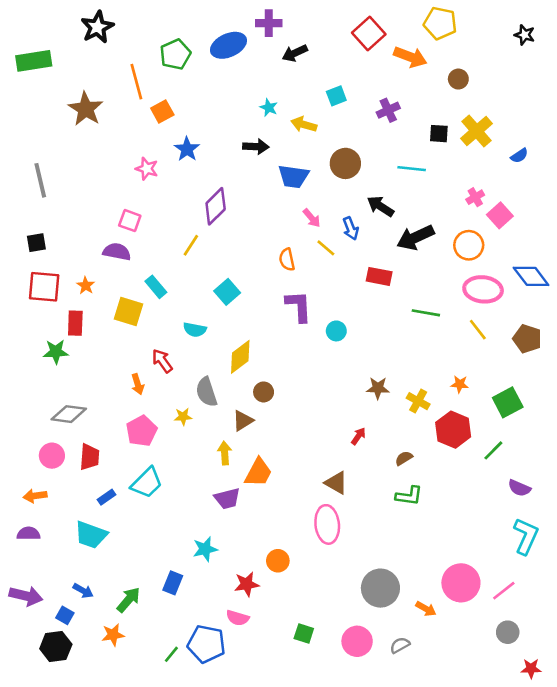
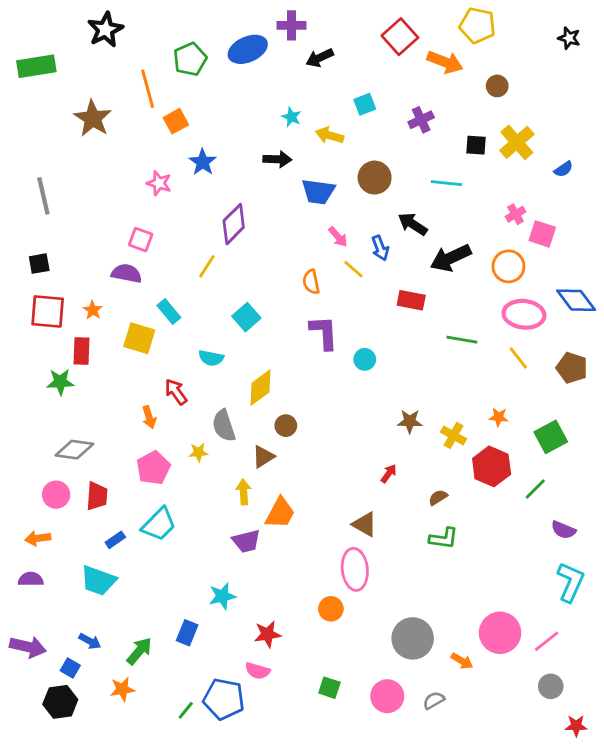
pink square: (500, 215) -> (542, 234), turned -30
orange circle: (278, 561) -> (331, 609), moved

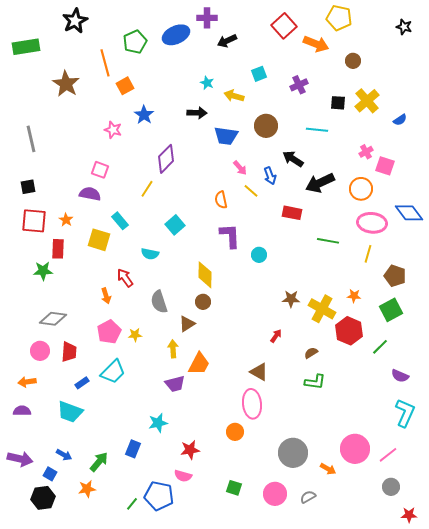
yellow line: (518, 358) -> (368, 254), turned 54
brown pentagon: (572, 368) -> (395, 276), moved
yellow diamond: (260, 388) -> (205, 275), moved, turned -52
yellow cross: (453, 435) -> (322, 309), size x1.5
yellow star: (198, 452) -> (135, 335), moved

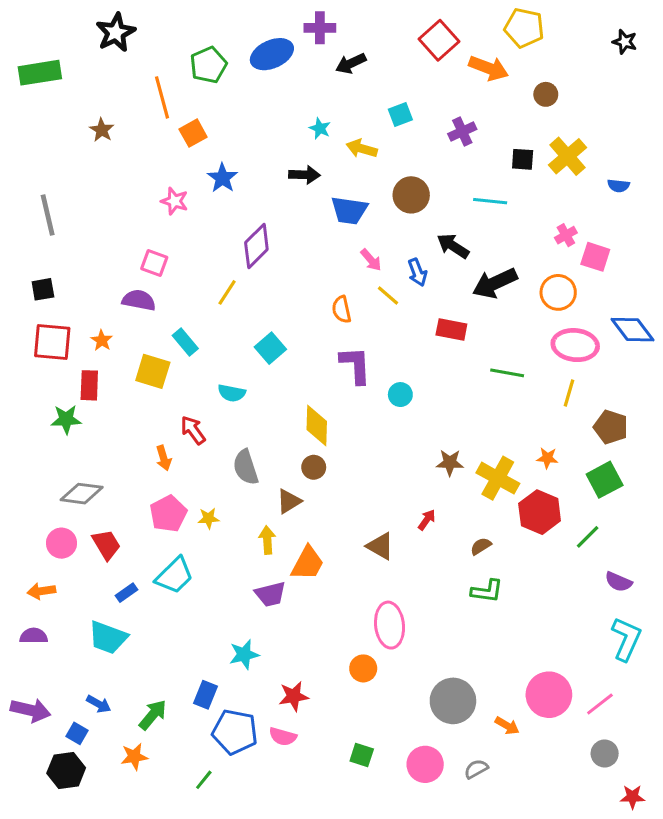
brown star: (66, 84) -> (102, 130), size x0.6
blue semicircle: (400, 120) -> (619, 186), turned 40
red trapezoid: (69, 352) -> (106, 545), turned -35
brown triangle: (259, 372) -> (380, 546), moved
blue pentagon: (159, 496) -> (235, 732), moved

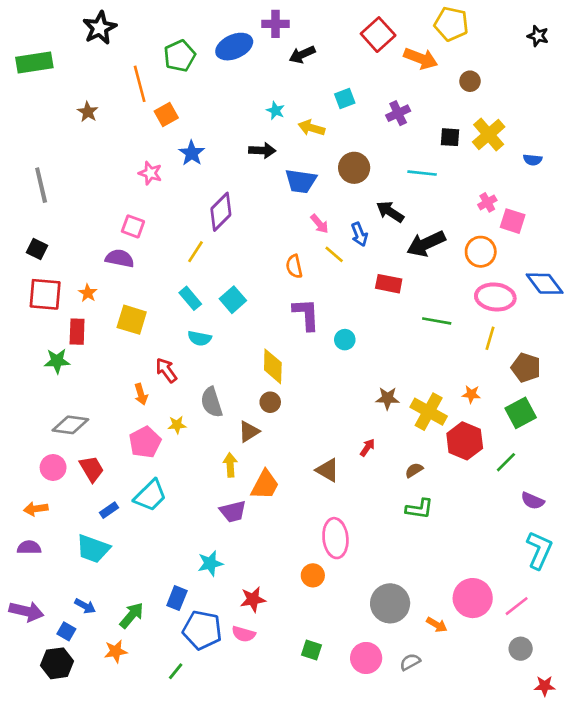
black square: (43, 289) -> (37, 249), turned 36
cyan rectangle: (185, 342) -> (190, 298), moved
yellow star: (208, 518) -> (177, 425), moved

